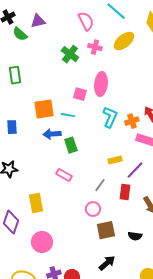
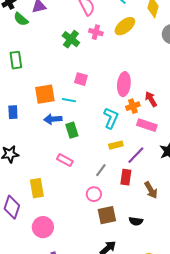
pink ellipse: (101, 84) -> (124, 84), moved
cyan L-shape: (110, 117) -> (111, 118), moved

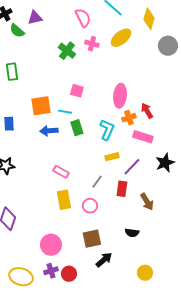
green rectangle: (72, 130) -> (77, 128), moved
yellow rectangle: (37, 188) -> (64, 200), moved
brown square: (107, 215) -> (92, 239), moved
pink circle: (43, 227) -> (51, 245), moved

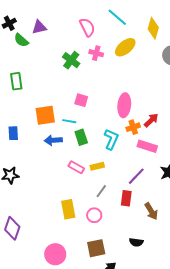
red arrow: (147, 111) -> (151, 120), turned 77
yellow rectangle: (112, 157) -> (97, 166), moved
pink rectangle: (61, 172) -> (76, 167), moved

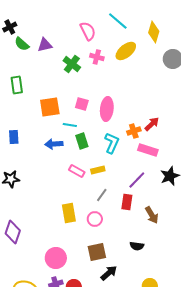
purple triangle: (39, 27) -> (45, 45), moved
pink ellipse: (124, 105) -> (107, 109), moved
orange square: (45, 115) -> (50, 107), moved

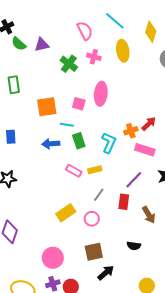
yellow ellipse: (126, 51) -> (123, 51), turned -60
pink ellipse: (107, 109) -> (101, 94), moved
yellow rectangle: (69, 213) -> (66, 213), turned 66

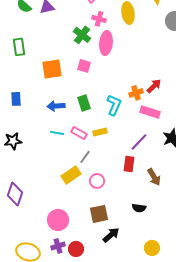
green cross: (69, 64) -> (82, 35), moved
pink ellipse: (101, 94) -> (106, 43), moved
cyan line: (67, 125) -> (57, 133), moved
gray line: (99, 195) -> (85, 157), moved

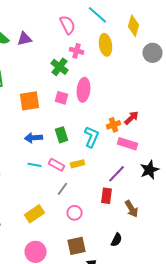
pink ellipse: (106, 43) -> (84, 90), moved
yellow rectangle: (71, 175) -> (34, 214), moved
black semicircle: (139, 208) -> (116, 240), turned -72

